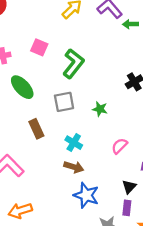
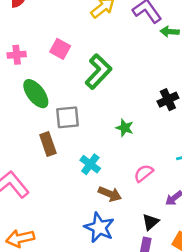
gray square: (64, 102) -> (68, 117), moved
brown arrow: (74, 167) -> (110, 194), moved

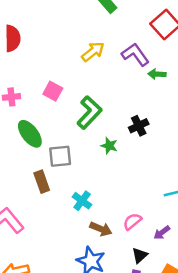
black cross: (168, 100) -> (139, 126), moved
green star: (125, 128) -> (109, 146), moved
pink semicircle: (144, 173) -> (132, 221), moved

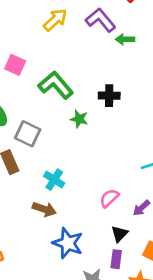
green L-shape: (89, 113) -> (56, 85), turned -80
black cross: (139, 126) -> (109, 96), turned 30
gray square: (60, 156) -> (28, 134), turned 35
brown arrow: (101, 229) -> (44, 209), moved

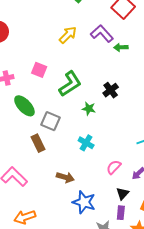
green L-shape: (56, 85) -> (70, 84), turned 100
black cross: (109, 96) -> (111, 90), turned -35
cyan cross: (54, 180) -> (86, 143), moved

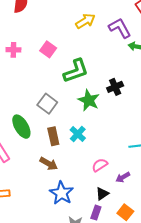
green ellipse: (24, 106) -> (21, 127), moved
green star: (89, 109) -> (89, 100), size x1.5
brown rectangle: (38, 143) -> (53, 136), moved

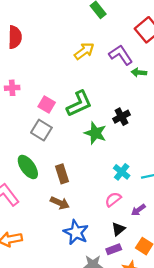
pink square: (48, 49) -> (47, 105), moved
gray square: (47, 104) -> (41, 130), moved
cyan cross: (78, 134) -> (122, 172), moved
purple rectangle: (96, 213) -> (114, 249), turned 56

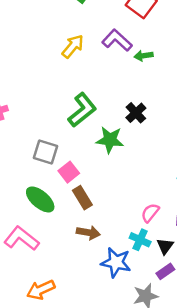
pink square: (47, 105) -> (69, 172), moved, turned 35
cyan cross: (122, 172) -> (140, 240), moved

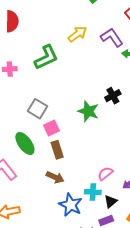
green L-shape: (82, 110) -> (46, 57), moved
cyan cross: (140, 240) -> (93, 192), turned -35

